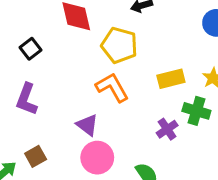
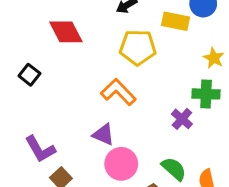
yellow pentagon: (119, 45) -> (138, 47), moved
yellow rectangle: (171, 79) -> (175, 21), moved, turned 40
purple L-shape: (27, 99) -> (40, 149), moved, turned -36

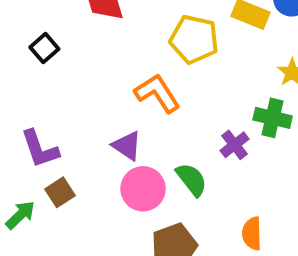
green semicircle: (174, 169) -> (192, 180), moved

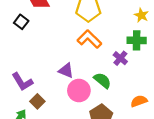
black square: (44, 48) -> (21, 22), moved
orange L-shape: (157, 93) -> (89, 39), moved
orange semicircle: (252, 233) -> (139, 101), turned 84

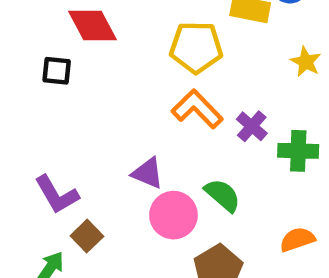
black square: (21, 22) -> (57, 71), turned -32
green cross: (137, 40) -> (298, 151), moved
purple cross: (120, 58) -> (252, 126), moved

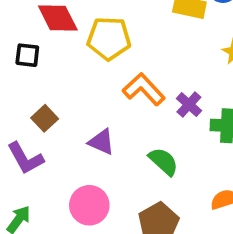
yellow pentagon: (196, 47) -> (109, 38), moved
pink circle: (173, 215) -> (89, 205), moved
brown square: (87, 236) -> (45, 118), moved

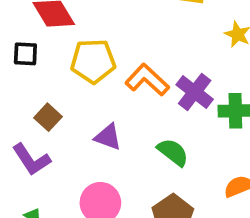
yellow pentagon: (109, 38) -> (93, 61), moved
purple cross: (189, 105) -> (195, 92), size x1.4

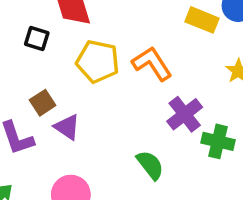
orange L-shape: (147, 80) -> (152, 64), moved
purple triangle: (108, 137) -> (67, 127), moved

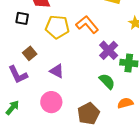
purple triangle: (67, 127) -> (57, 71), moved
green semicircle: (150, 165) -> (107, 81), moved

